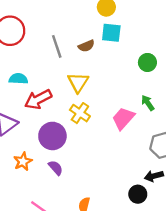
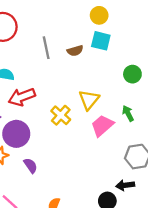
yellow triangle: (78, 82) -> (89, 100), moved
purple circle: (52, 136) -> (16, 134), moved

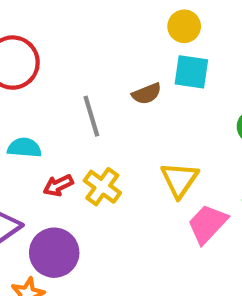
gray line: (46, 48) -> (91, 116), moved
red arrow: (22, 97) -> (58, 185), size x0.6
yellow cross: (61, 115) -> (102, 187), moved

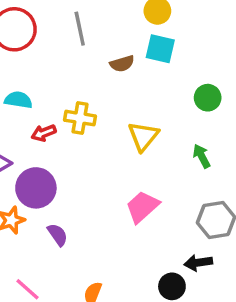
gray line: (91, 116) -> (80, 29), moved
yellow cross: (102, 187) -> (80, 118), moved, turned -32
pink trapezoid: (207, 224) -> (142, 207), moved

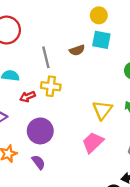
gray line: (80, 29) -> (46, 57), moved
yellow triangle: (143, 136) -> (102, 110), moved
purple circle: (36, 188) -> (40, 131), moved

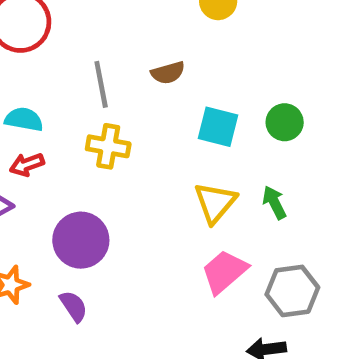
cyan square: (101, 40) -> (218, 127), moved
red arrow: (28, 97) -> (27, 165), moved
pink trapezoid: (93, 142) -> (224, 272), moved

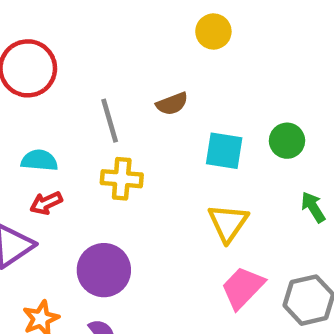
green arrow: (274, 202) -> (313, 207), moved

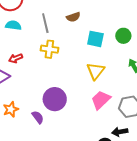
cyan semicircle: (39, 160) -> (13, 25), moved
purple circle: (104, 270) -> (55, 99), moved

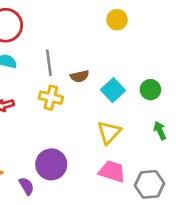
brown semicircle: (73, 17) -> (80, 76), moved
cyan square: (95, 39) -> (113, 90), turned 30
pink trapezoid: (101, 100) -> (112, 171), turned 55

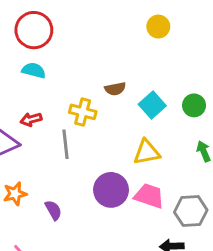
gray line: (49, 63) -> (65, 144), moved
yellow triangle: (109, 132) -> (147, 152), turned 35
purple circle: (51, 164) -> (111, 190), moved

